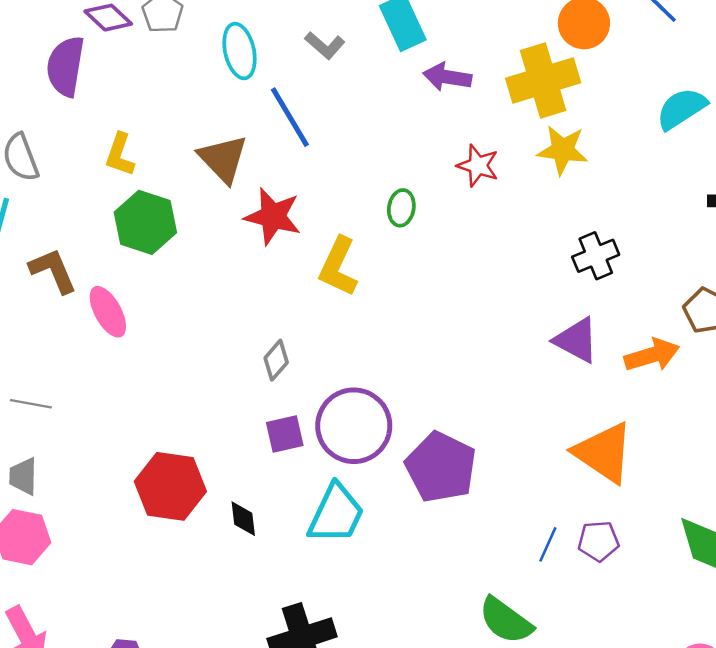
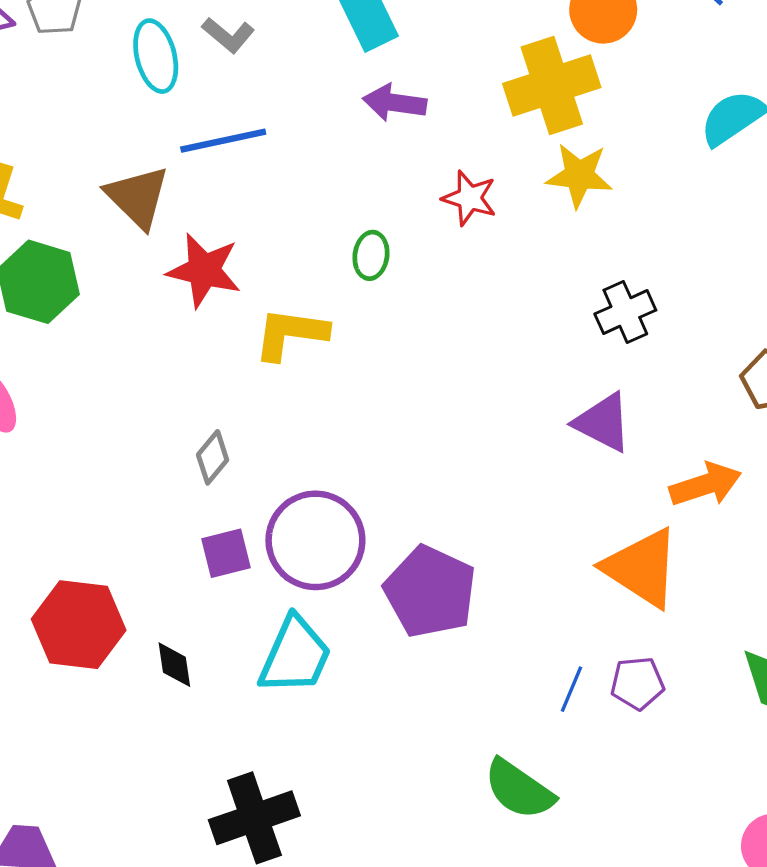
gray L-shape: (325, 45) -> (228, 35), moved
purple arrow: (447, 77) -> (395, 103), moved
blue line: (290, 117) -> (223, 141), turned -70
yellow L-shape: (338, 267) -> (291, 334), turned 74
orange arrow: (652, 355) -> (705, 485), moved

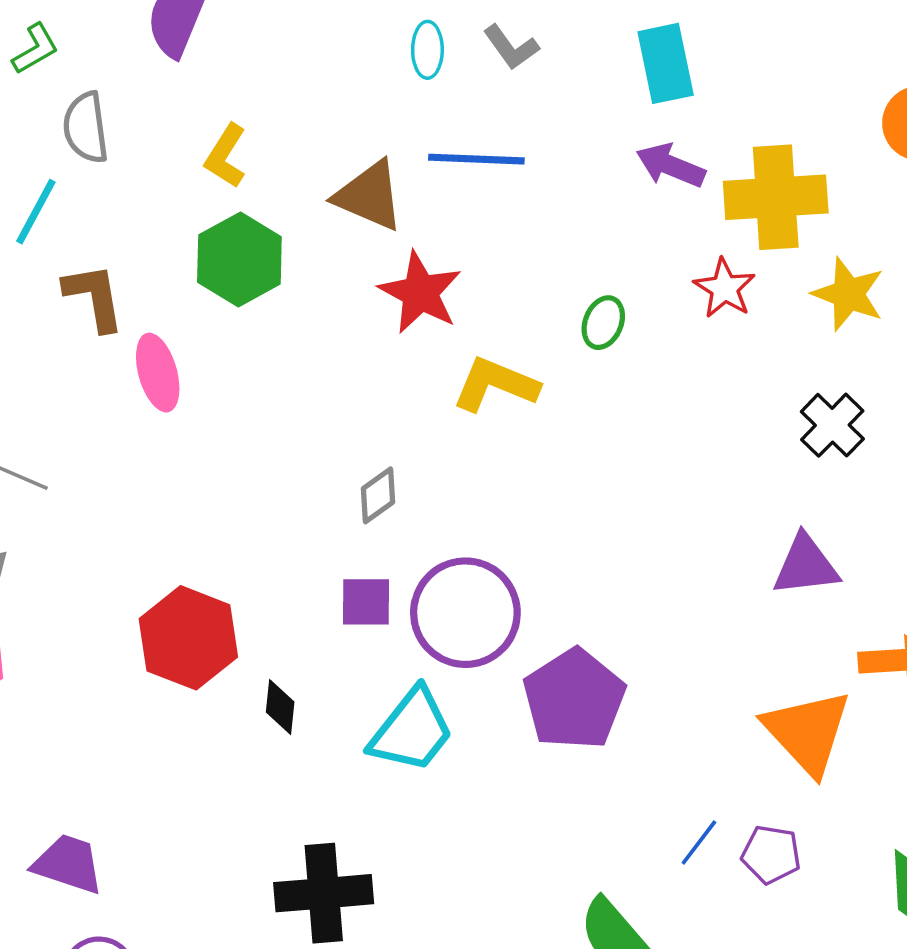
cyan ellipse: (156, 56) -> (427, 50), size x0.7
yellow cross: (552, 85) -> (776, 197), moved
brown triangle: (138, 197) -> (369, 196), turned -36
black cross: (625, 312) -> (832, 425), moved, turned -36
purple triangle: (603, 422) -> (806, 565), turned -48

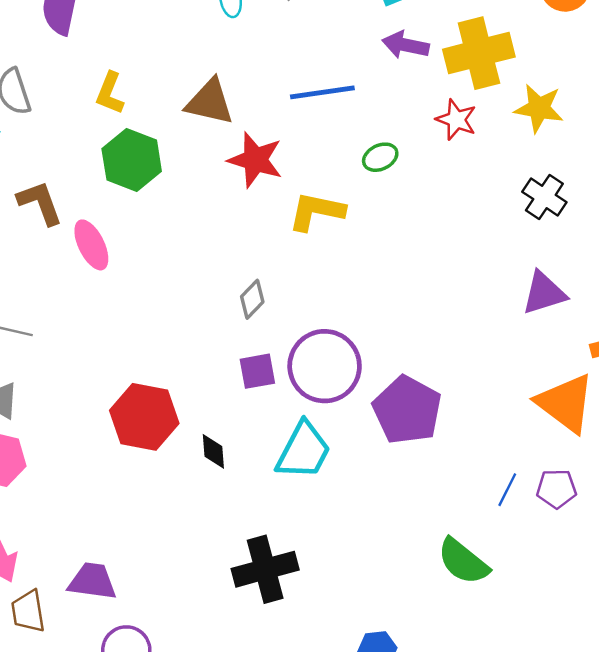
blue line: (476, 159) -> (322, 92), moved
green ellipse: (603, 323) -> (380, 157), turned 52

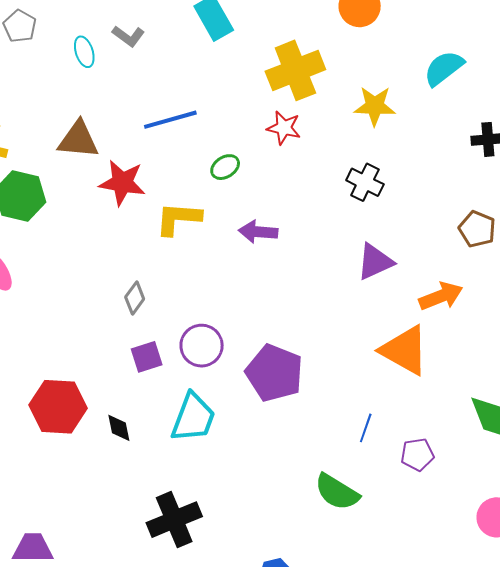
purple arrow: (405, 45) -> (258, 232), moved
yellow star: (539, 108) -> (375, 106), moved
purple circle: (325, 366) -> (202, 346), size x0.7
purple pentagon: (557, 489) -> (417, 455), moved

